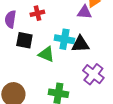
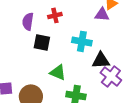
black triangle: (80, 44) -> (101, 60), moved
green triangle: (46, 54) -> (58, 72), moved

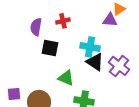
black triangle: (101, 60) -> (95, 62), moved, turned 36
purple cross: (111, 76) -> (119, 66), moved

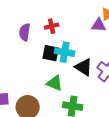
cyan cross: (90, 47) -> (65, 52), moved
black square: (50, 48) -> (51, 53), moved

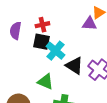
cyan cross: (65, 52) -> (55, 51), turned 30
black square: (51, 53) -> (41, 42), moved

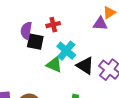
black square: (41, 42) -> (35, 42), moved
green triangle: (45, 82) -> (54, 65), moved

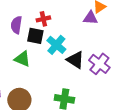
black square: (35, 42) -> (35, 36), moved
green triangle: (54, 65) -> (22, 59), moved

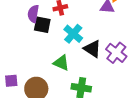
black square: (35, 36) -> (42, 25), moved
green triangle: (22, 59) -> (61, 63), moved

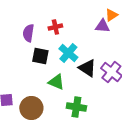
black square: (42, 25) -> (40, 56), moved

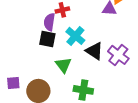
purple semicircle: (28, 33) -> (49, 22), moved
green triangle: (56, 82) -> (63, 65), turned 30

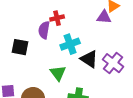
cyan cross: (75, 36) -> (70, 44), turned 30
black square: (47, 39) -> (20, 47), moved

